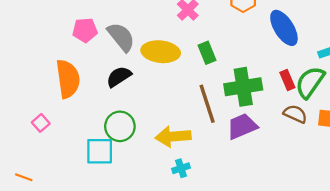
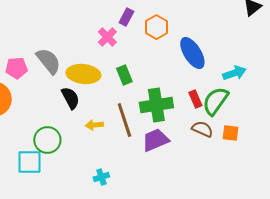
pink pentagon: (85, 30) -> (16, 68), moved
black semicircle: (119, 77) -> (70, 98), moved, turned 95
yellow arrow: (173, 137) -> (94, 125), moved, size x0.6

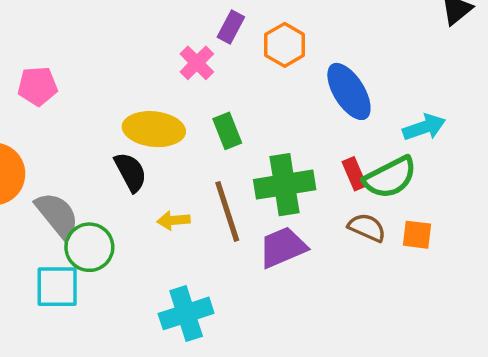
gray semicircle: (48, 61) -> (57, 215), moved
pink pentagon: (16, 68) -> (37, 86), moved
green semicircle: (215, 101) -> (390, 177), turned -152
cyan cross: (101, 177) -> (186, 313), size x1.8

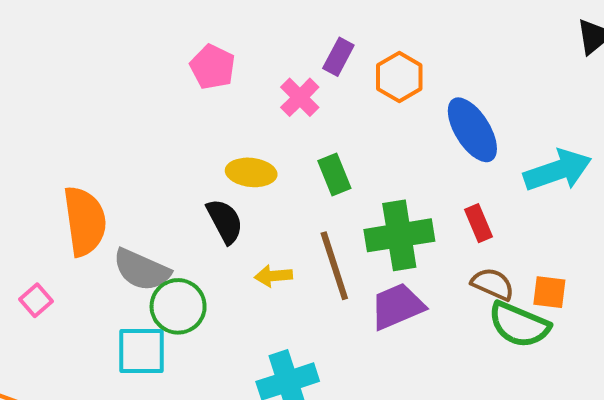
pink pentagon: (37, 86) -> (213, 67), moved, turned 30
cyan arrow: (424, 127) -> (558, 170), size x1.4
yellow ellipse: (154, 129) -> (251, 172), size x0.7
green semicircle: (390, 177) -> (519, 325), moved, turned 50
gray semicircle: (57, 215) -> (142, 270), turned 153

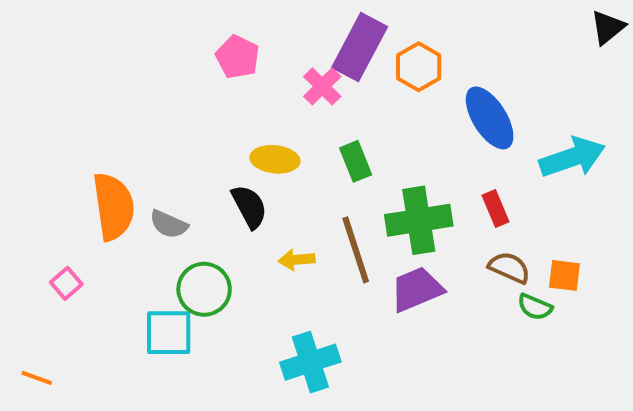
purple rectangle: (338, 57) -> (360, 47), size x1.8
gray semicircle: (142, 270) -> (169, 224), moved, size x0.7
green semicircle: (519, 325) -> (535, 307), size x0.6

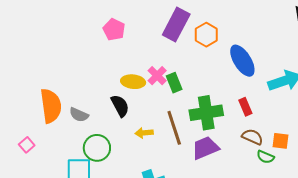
pink cross: (322, 86) -> (157, 76), moved

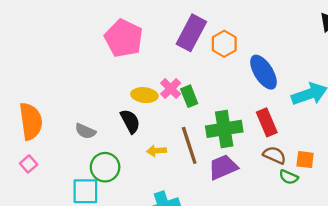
pink pentagon: (114, 30) -> (124, 38), size x1.6
orange semicircle: (51, 106) -> (31, 121), moved
red rectangle: (245, 107) -> (267, 122), size x1.4

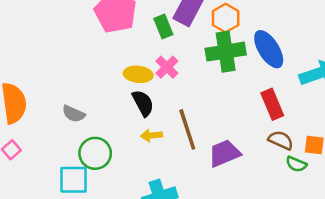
green rectangle: (189, 96) -> (163, 26), moved
black semicircle: (130, 121) -> (143, 103), moved
green cross: (224, 129) -> (226, 52), moved

